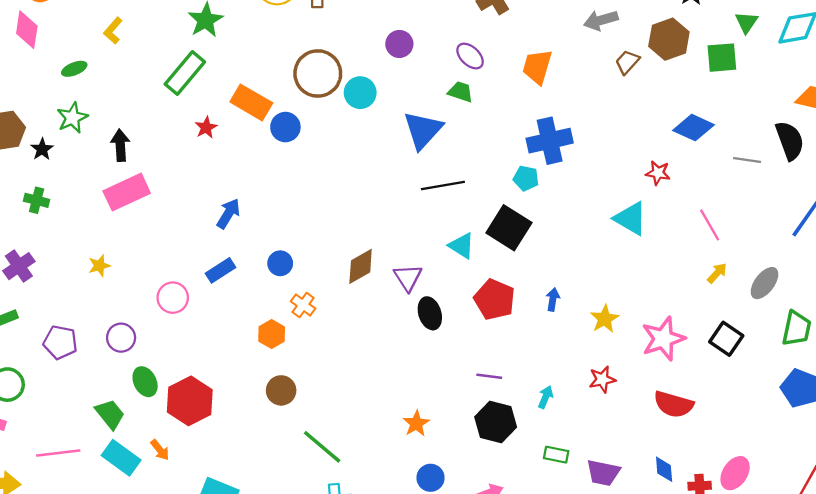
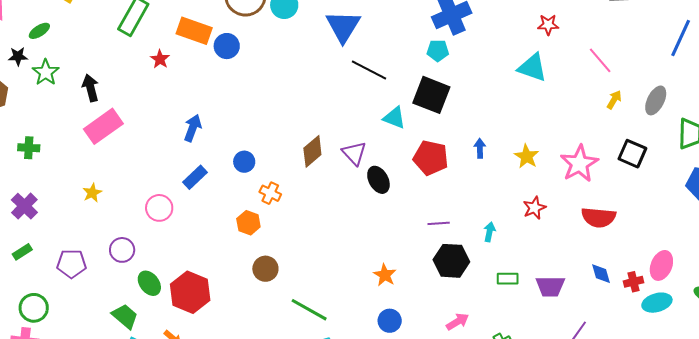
black star: (42, 149) -> (18, 56), moved, turned -30
black line: (443, 186) -> (369, 70), turned 48
blue circle: (431, 478) -> (390, 321), moved

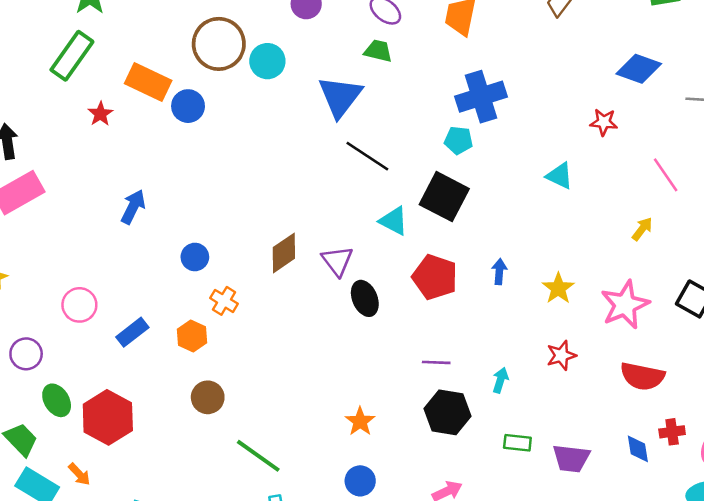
cyan triangle: (532, 68) -> (560, 176), moved, size x0.7
yellow arrow: (614, 100) -> (642, 229), moved
blue rectangle: (195, 177) -> (132, 332), moved
red cross: (634, 282) -> (672, 432), moved

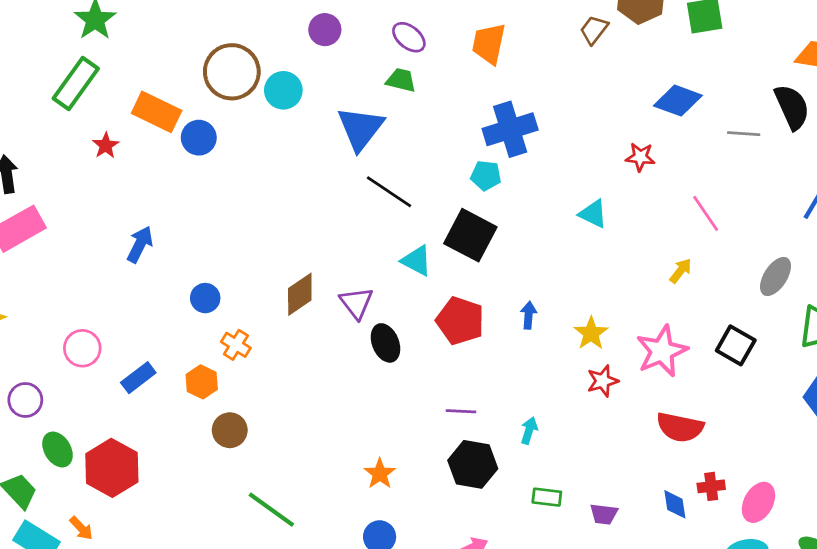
red star: (561, 355) -> (603, 381), moved
brown circle: (208, 397) -> (230, 430), moved
purple trapezoid: (571, 458) -> (604, 514), size x0.7

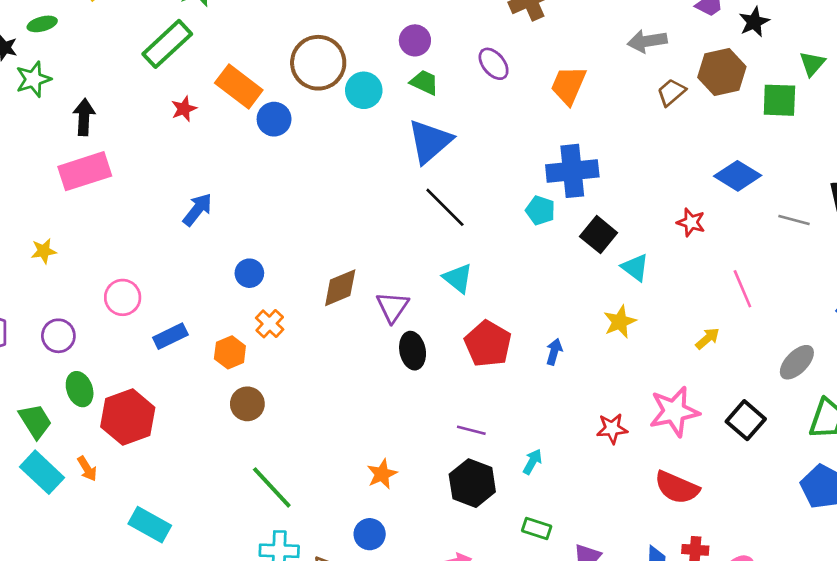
green trapezoid: (401, 80) -> (424, 82), moved
black square: (470, 235) -> (599, 235), moved, size x0.7
yellow star: (591, 333) -> (620, 322), moved

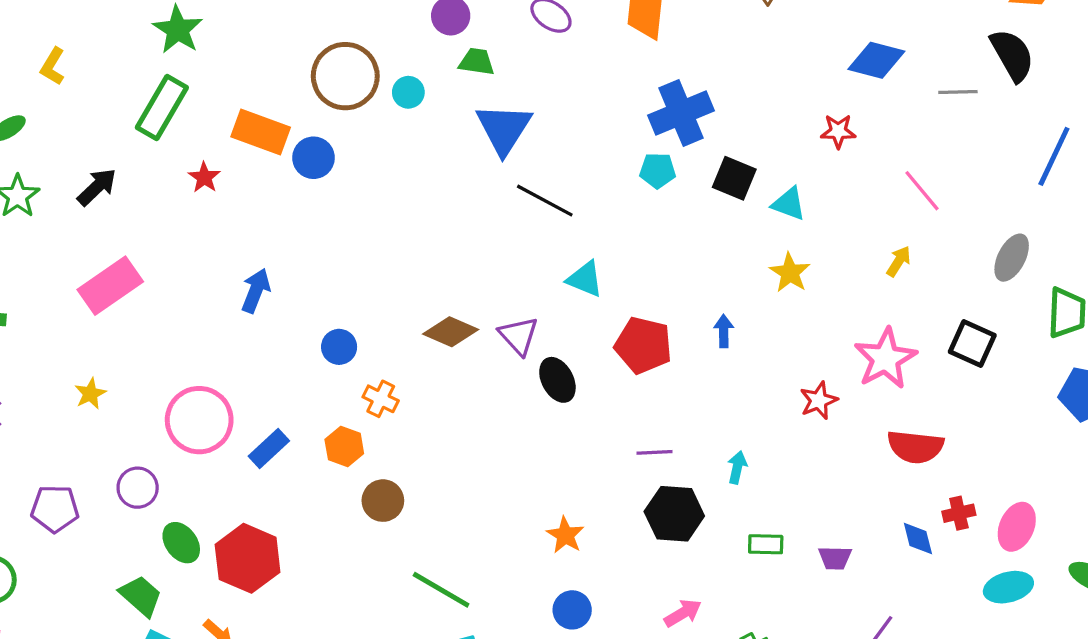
cyan circle: (364, 90) -> (408, 92), size x0.7
black arrow: (84, 117) -> (97, 187), moved, turned 60
brown diamond: (340, 288) -> (451, 332), turned 63
pink circle: (123, 297) -> (199, 420), size x1.5

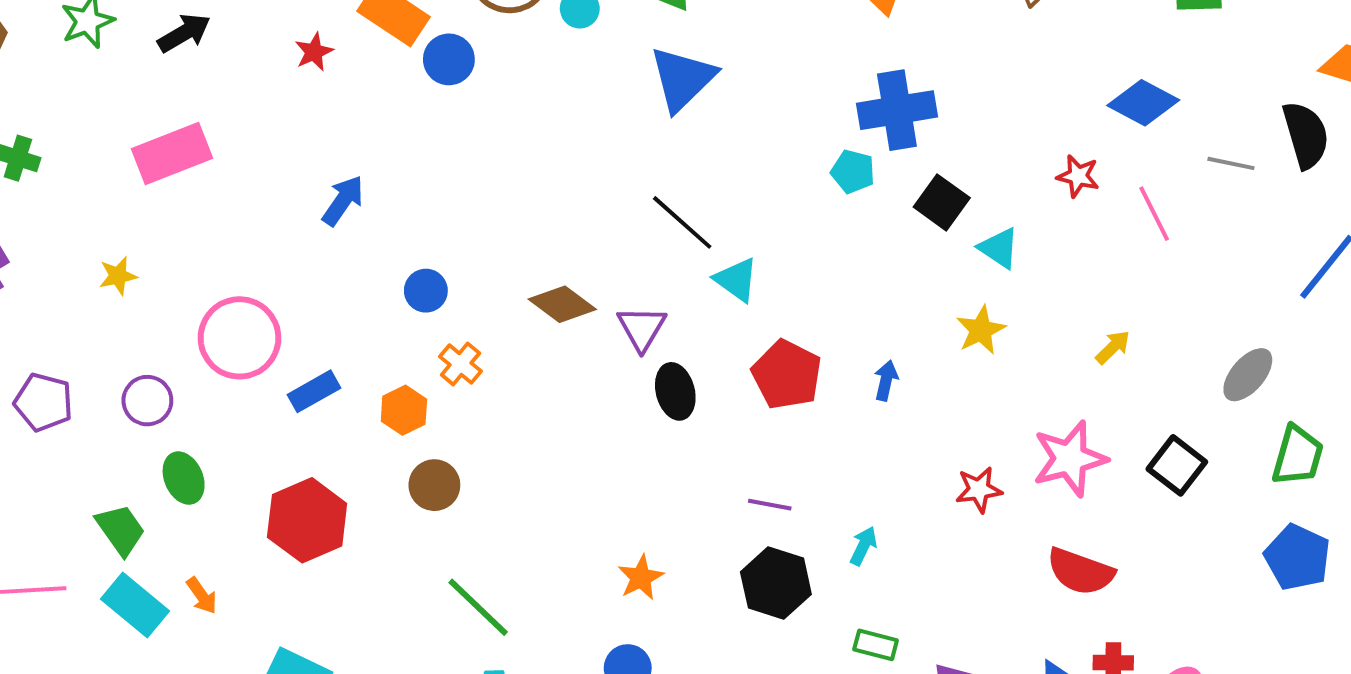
pink line: (922, 191) -> (1154, 214), moved
black line: (545, 201) -> (682, 222), moved
red hexagon: (248, 558) -> (307, 520), moved

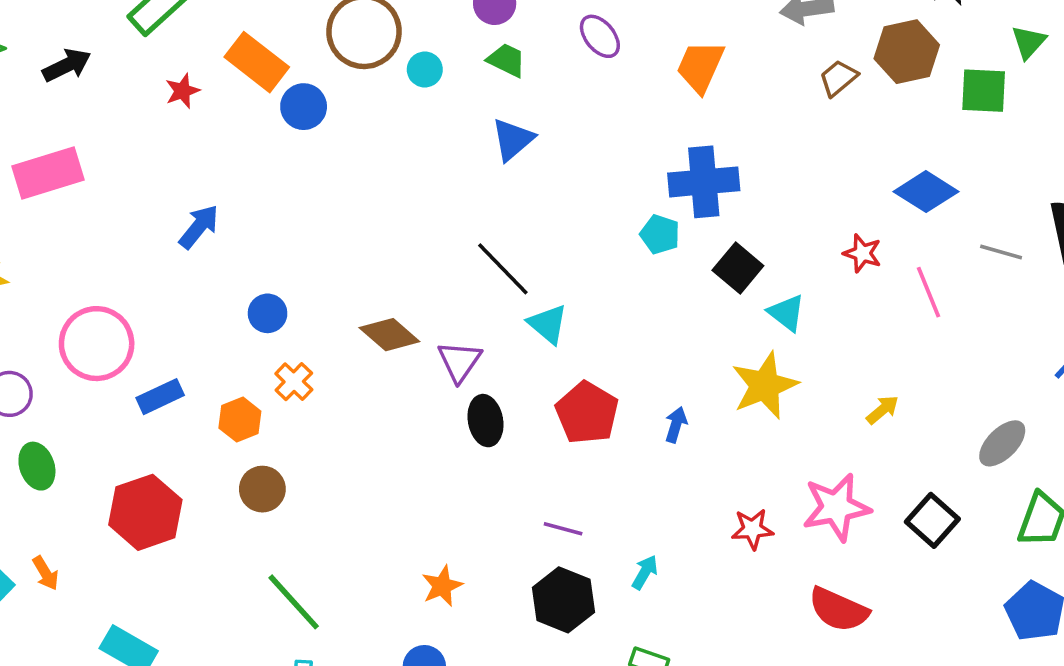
blue triangle: (683, 79) -> (513, 139), size x0.7
yellow star: (981, 330) -> (765, 386), size x1.5

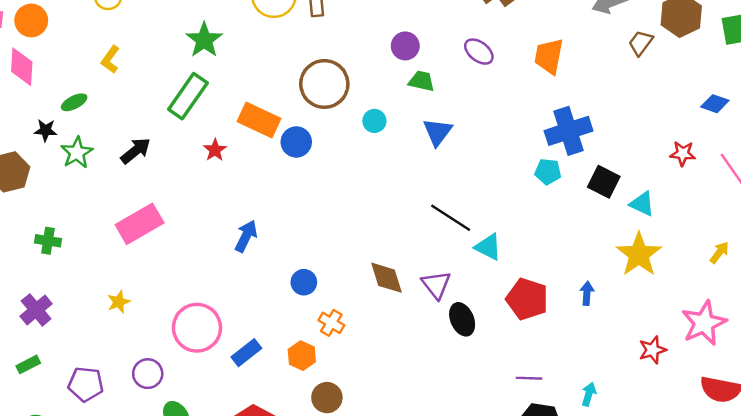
cyan circle: (425, 69) -> (374, 121), moved
blue diamond: (926, 192) -> (715, 104), size x0.7
brown diamond: (389, 335) -> (387, 278), turned 45

